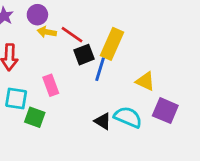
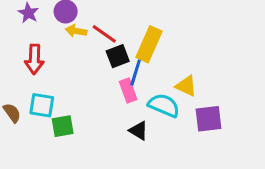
pink rectangle: (51, 85) -> (128, 90), moved
purple square: (165, 111) -> (209, 119), turned -30
green square: (35, 117) -> (63, 126), turned -30
cyan semicircle: (128, 117) -> (164, 105), moved

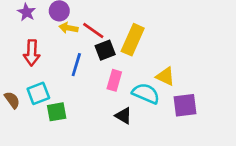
blue line: (136, 73) -> (76, 65), moved
pink rectangle: (128, 90) -> (114, 80), turned 36
cyan square: (42, 105) -> (38, 93), turned -30

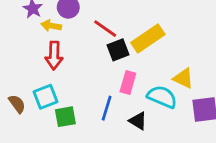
yellow arrow: (68, 28) -> (51, 26), moved
yellow rectangle: (133, 40) -> (148, 38), turned 32
red arrow: (32, 53) -> (54, 56), moved
blue line: (76, 65) -> (107, 108), moved

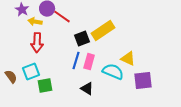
red line: (105, 29) -> (62, 17), moved
blue line: (107, 108) -> (76, 61), moved
black triangle: (138, 121) -> (87, 89), moved

